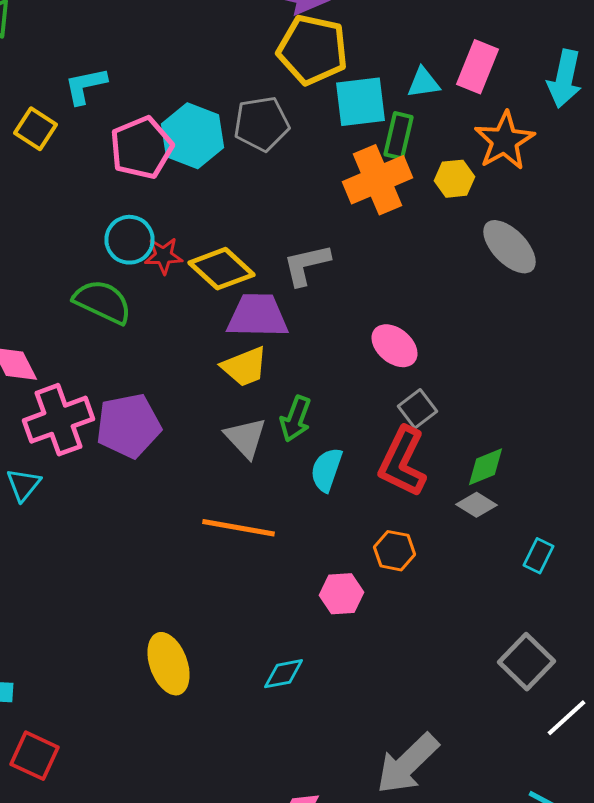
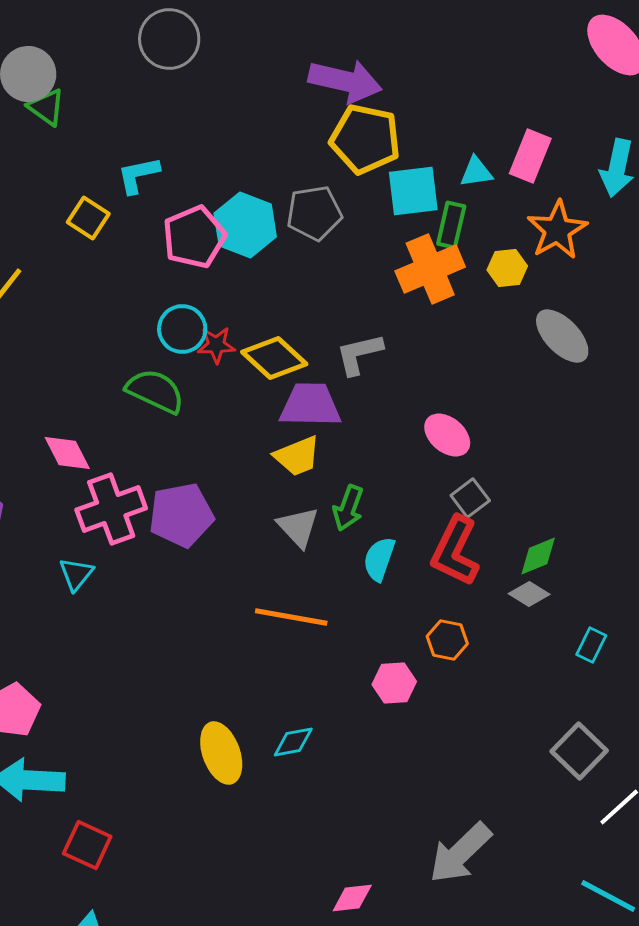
cyan diamond: (284, 674) -> (293, 742), moved

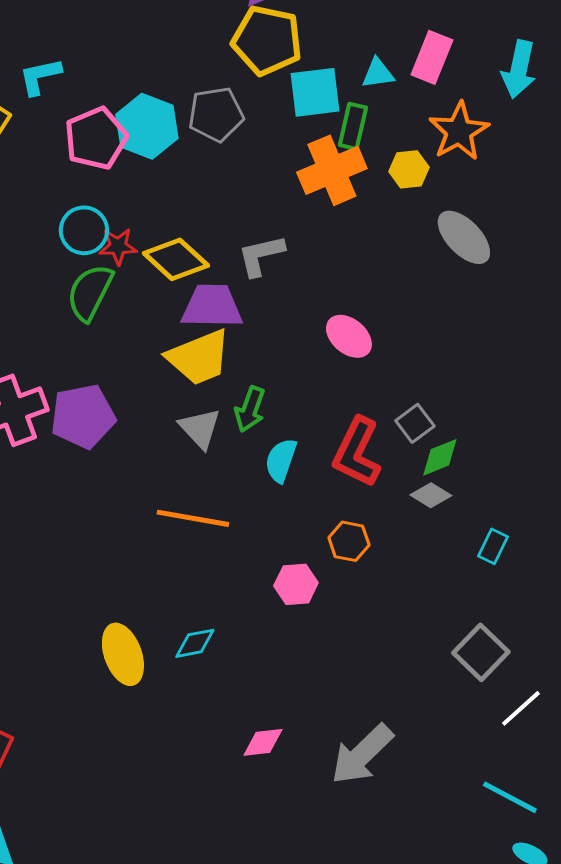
green semicircle: (155, 391) -> (90, 292), moved, turned -88
yellow trapezoid: (297, 456) -> (199, 357), size x1.4
gray square: (470, 498) -> (415, 423), moved
pink diamond: (352, 898) -> (263, 742), moved

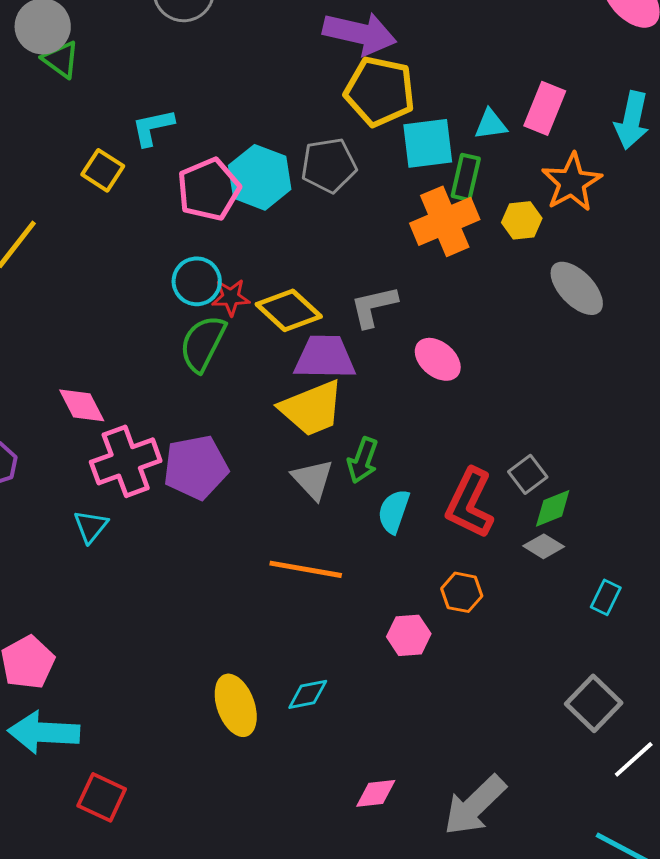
pink ellipse: (349, 336) -> (438, 359), moved

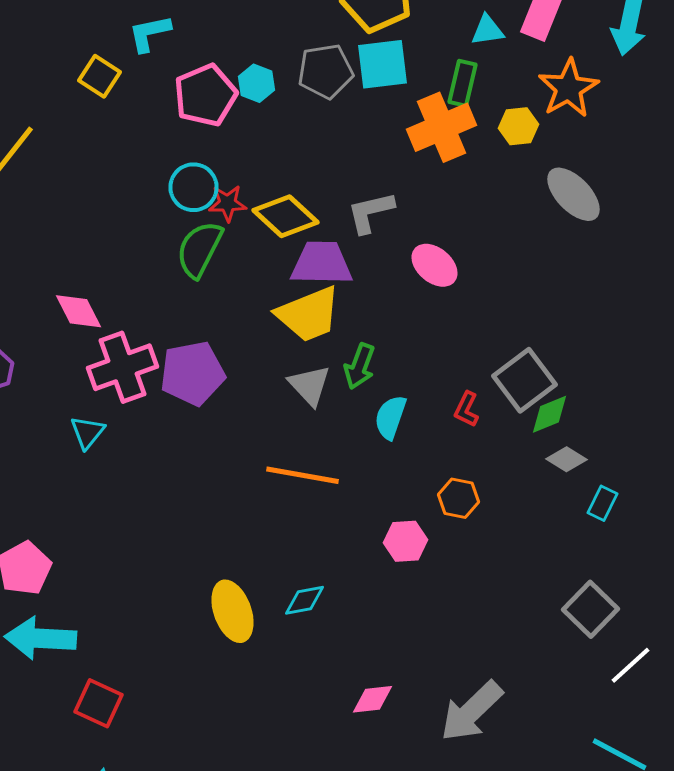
cyan square: (428, 143) -> (382, 64), moved
cyan hexagon: (260, 177) -> (256, 83), size x0.6
gray square: (528, 474) -> (524, 380), size x1.6
red L-shape: (470, 503) -> (466, 409), size x0.5
gray diamond: (544, 546) -> (566, 459), moved

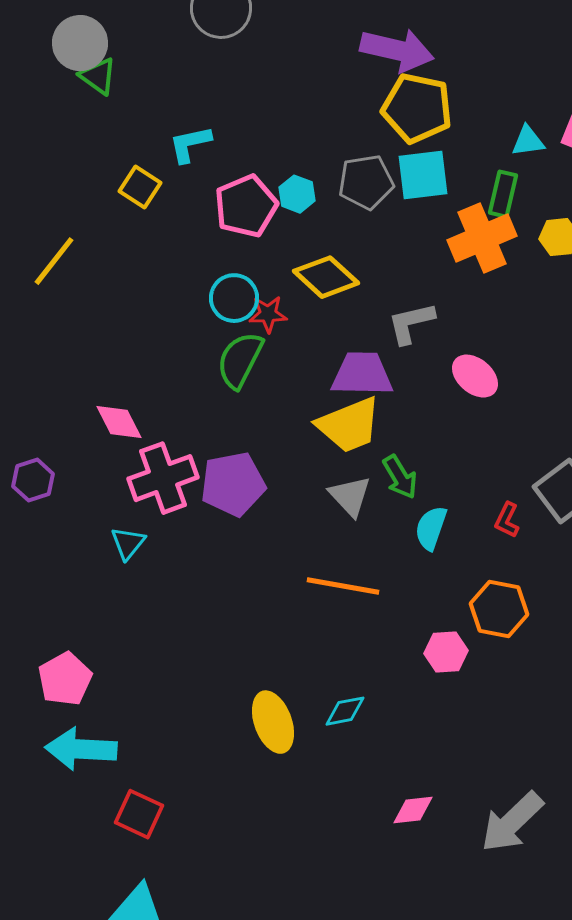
yellow diamond: (286, 216) -> (326, 277), moved
green arrow: (360, 366) -> (400, 477), turned -51
orange hexagon: (458, 498) -> (499, 609), size x1.4

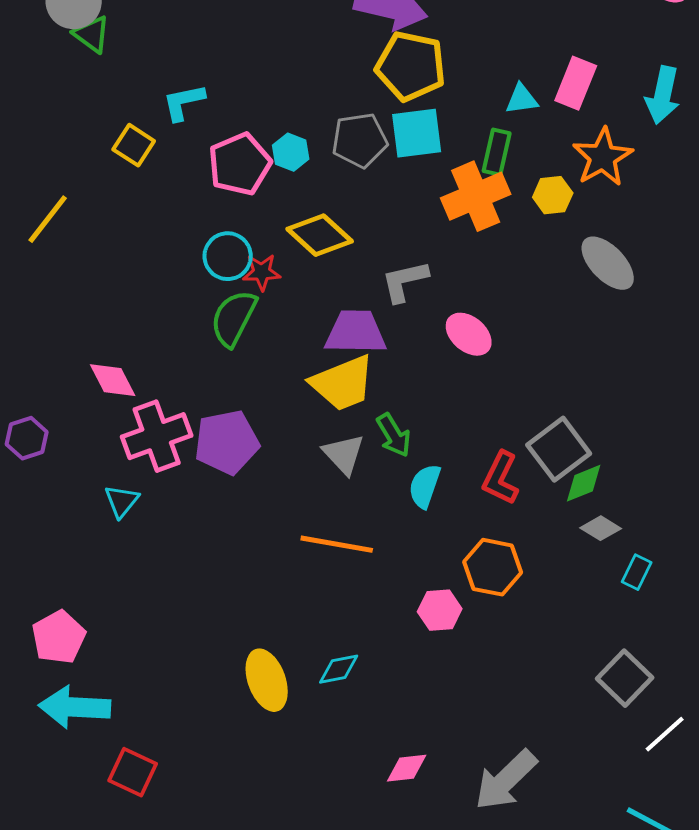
red L-shape: (507, 520) -> (501, 478), size x1.5

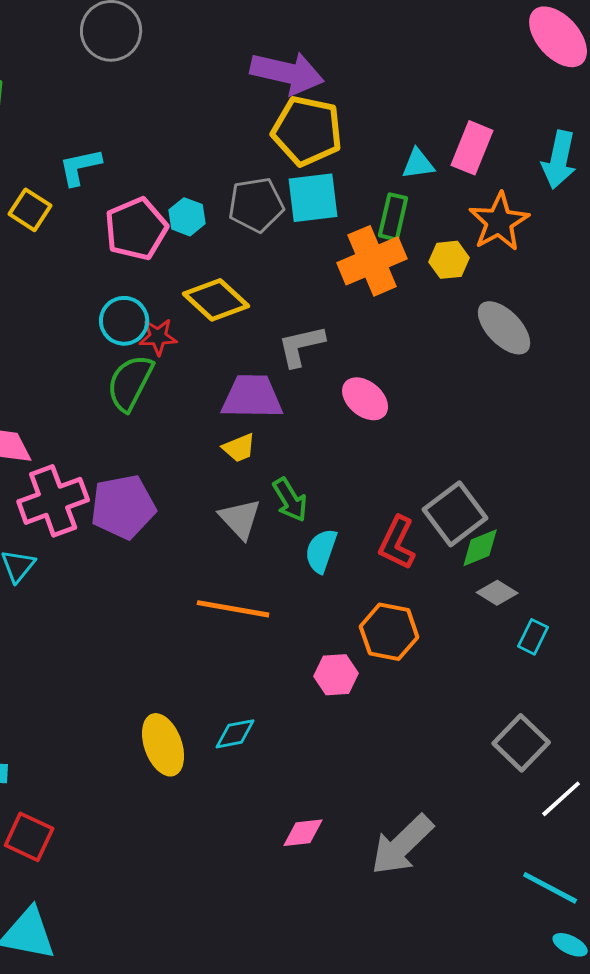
yellow trapezoid: (343, 383) -> (239, 448), size x0.5

